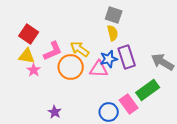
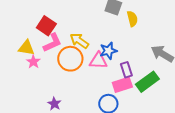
yellow semicircle: (113, 33) -> (132, 19), moved
red square: (29, 34) -> (46, 26), moved
purple rectangle: (127, 57) -> (126, 70), moved, size x0.7
pink rectangle: (129, 104) -> (122, 85), moved, turned -72

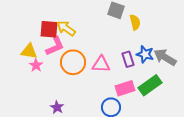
red square: (46, 26) -> (49, 29), turned -30
yellow arrow: (79, 41) -> (66, 28), moved
blue star: (108, 51) -> (145, 54), moved, turned 30
purple rectangle: (126, 70) -> (128, 59), moved

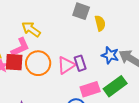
red square: (49, 29) -> (14, 62), moved
purple rectangle: (128, 59) -> (80, 63), moved
pink triangle: (101, 64) -> (66, 65), turned -36

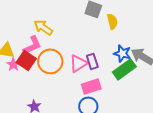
red square: (14, 62) -> (26, 60), turned 30
green rectangle: (115, 86) -> (124, 69), moved
pink rectangle: (90, 89) -> (91, 86), moved

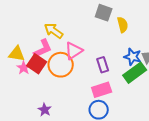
pink triangle: (78, 63) -> (74, 51), moved

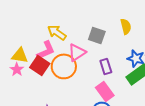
gray square: (104, 13) -> (97, 35), moved
pink star: (24, 68) -> (17, 69), moved
pink rectangle: (102, 90) -> (105, 91), turned 72

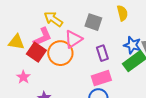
pink star: (17, 69) -> (23, 77), moved
pink rectangle: (105, 91) -> (101, 78), turned -72

